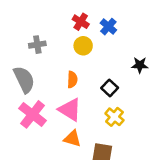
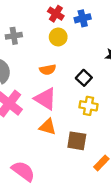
blue cross: (108, 27) -> (83, 18), turned 35
orange semicircle: (72, 80) -> (48, 70), turned 77
yellow cross: (114, 117) -> (89, 106), turned -30

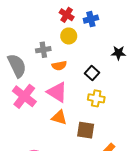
gray cross: (14, 36) -> (43, 50), moved

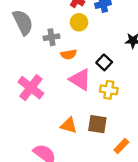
gray semicircle: (17, 66) -> (23, 22), moved
pink triangle: (57, 92) -> (80, 80), moved
orange triangle: (59, 117) -> (69, 125), moved

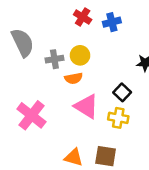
yellow circle: (79, 22) -> (80, 55), moved
black square: (104, 62) -> (122, 92), moved

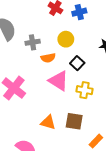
yellow circle: (80, 55) -> (66, 39), moved
black square: (122, 92) -> (77, 63), moved

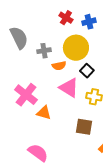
yellow circle: (66, 39) -> (76, 48), size x1.6
orange triangle: (48, 122) -> (44, 113), moved

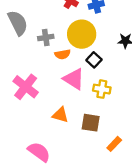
orange triangle: (44, 113) -> (60, 115), moved

